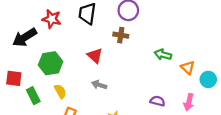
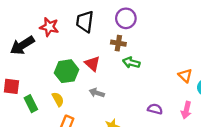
green arrow: (163, 55) -> (131, 63), moved
green hexagon: (51, 63) -> (67, 71), moved

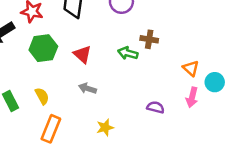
brown cross: (118, 43) -> (149, 39), moved
green hexagon: (67, 71) -> (43, 48), moved
pink arrow: (186, 110) -> (192, 97), moved

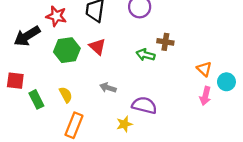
red triangle: (82, 54) -> (97, 47), moved
purple semicircle: (155, 107) -> (144, 105), moved, size x1.5

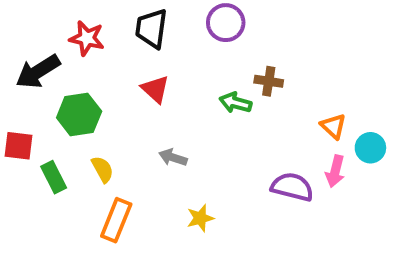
green hexagon: (67, 50) -> (79, 115), moved
purple semicircle: (144, 105) -> (292, 187), moved

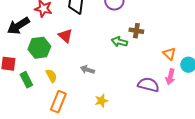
red triangle: (155, 89) -> (65, 36), moved

